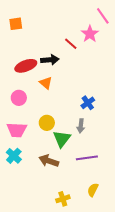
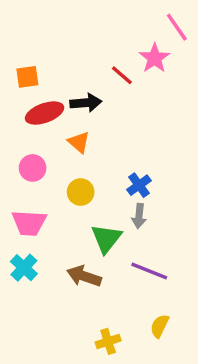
orange square: (16, 24) -> (27, 77), moved
blue cross: (88, 103) -> (139, 185), moved
yellow circle: (47, 123) -> (81, 192), moved
purple line: (87, 158) -> (149, 271), turned 30

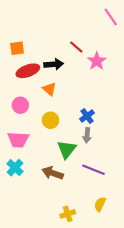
pink star: (154, 58) -> (97, 61), moved

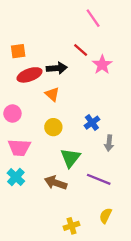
pink line: (111, 17) -> (93, 18), moved
pink circle: (20, 105) -> (12, 113), moved
gray arrow: (87, 135) -> (109, 143), moved

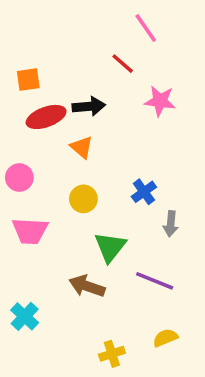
red line: (81, 50) -> (123, 64), moved
pink star: (102, 65) -> (160, 101), turned -30
cyan cross: (16, 177) -> (25, 316), moved
yellow semicircle: (106, 216) -> (165, 338), turned 42

